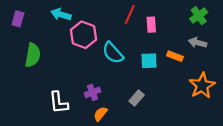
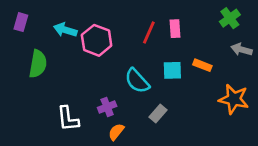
cyan arrow: (61, 14) -> (65, 30), moved
red line: (130, 14) -> (149, 33), moved
gray arrow: (198, 43) -> (242, 49), moved
cyan semicircle: (113, 53) -> (137, 81), moved
orange star: (202, 86) -> (234, 99), turned -30

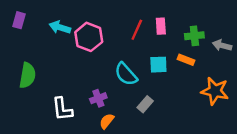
green cross: (230, 18) -> (194, 36), moved, turned 30
green semicircle: (38, 64) -> (27, 75), moved

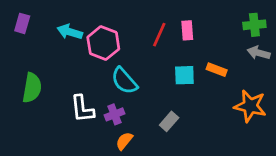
green cross: (194, 36) -> (254, 25), moved
cyan semicircle: (126, 74) -> (124, 81), moved
white L-shape: (62, 109) -> (82, 109), moved

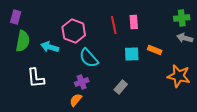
cyan arrow: (70, 32) -> (50, 47), moved
red line: (159, 35) -> (114, 25), turned -36
green semicircle: (32, 88) -> (23, 41), moved
white L-shape: (82, 109) -> (36, 78), moved
orange semicircle: (124, 141) -> (76, 100), moved

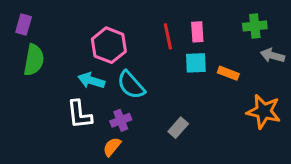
green cross: (182, 18) -> (255, 26), moved
cyan arrow: (50, 47) -> (91, 81), moved
cyan square: (132, 54) -> (196, 63), moved
white L-shape: (36, 78) -> (80, 114), moved

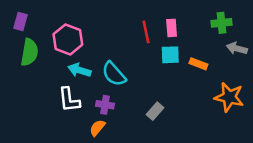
pink hexagon: (109, 45) -> (68, 39), moved
purple cross: (121, 120) -> (105, 105), turned 30

